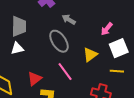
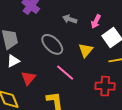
gray arrow: (69, 19) -> (70, 19), moved
red triangle: (34, 79) -> (28, 78), moved

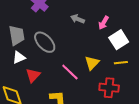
gray ellipse: (52, 44) -> (45, 42), moved
yellow triangle: (86, 50) -> (92, 63), moved

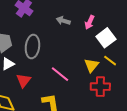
gray ellipse: (45, 42) -> (32, 47), turned 55
yellow triangle: (92, 63) -> (91, 65), moved
yellow line: (121, 63) -> (110, 61), turned 48

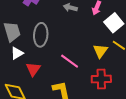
red cross: (100, 87) -> (101, 79), moved

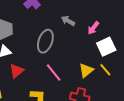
gray ellipse: (41, 35) -> (45, 41), moved

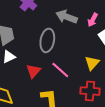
gray arrow: (68, 21) -> (67, 17), size x1.5
red triangle: (17, 71) -> (33, 71), moved

